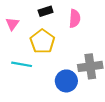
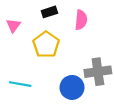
cyan line: (22, 64) -> (20, 84), moved

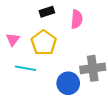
pink triangle: (13, 25) -> (13, 39), moved
cyan line: (20, 84) -> (26, 68), moved

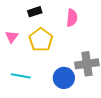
black rectangle: (47, 12) -> (35, 12), moved
cyan line: (26, 68) -> (21, 76), moved

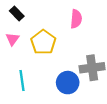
black rectangle: (35, 12) -> (17, 14), moved, turned 64
cyan line: (21, 76) -> (22, 80), turned 72

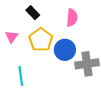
black rectangle: (17, 14) -> (33, 13), moved
blue circle: (68, 83) -> (65, 50), moved

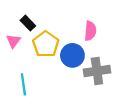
black rectangle: (33, 13) -> (28, 23), moved
pink semicircle: (72, 18) -> (90, 31), moved

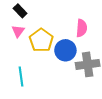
black rectangle: (28, 23) -> (20, 11), moved
pink triangle: (13, 41) -> (18, 31), moved

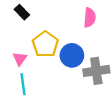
pink semicircle: (82, 28) -> (90, 18), moved
pink triangle: (18, 31) -> (20, 59), moved

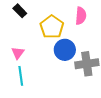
yellow pentagon: (45, 44) -> (52, 27), moved

